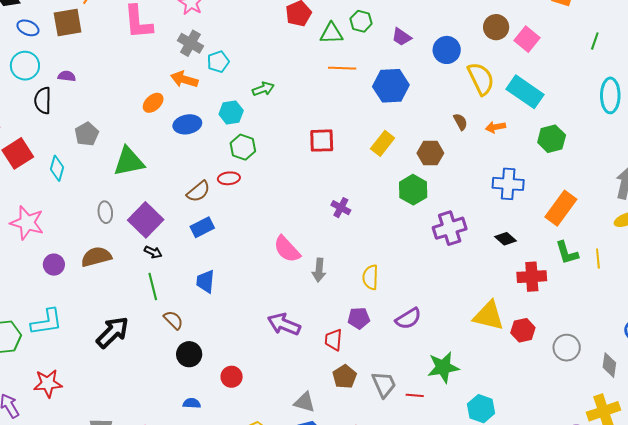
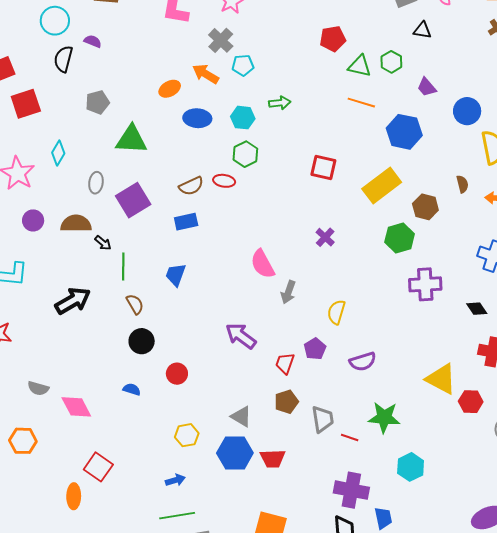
yellow rectangle: (383, 143) -> (382, 186), size x1.5
cyan diamond: (57, 168) -> (58, 153), moved
black arrow: (153, 252) -> (103, 243), moved
purple pentagon: (359, 318) -> (315, 349), turned 30

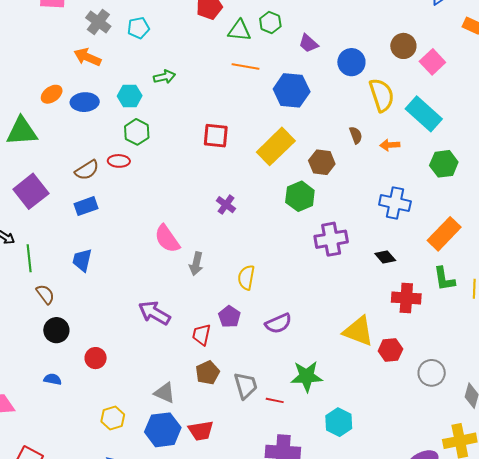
cyan pentagon: (243, 65) -> (138, 28), moved
orange ellipse: (170, 89) -> (52, 94), moved

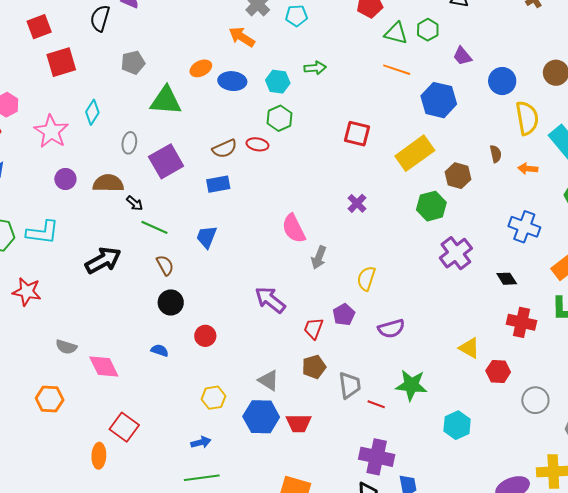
purple cross: (331, 239) -> (456, 253), turned -36
green line: (29, 258) -> (154, 227), turned -68
yellow triangle: (358, 331) -> (469, 348), size x0.7
cyan hexagon: (339, 422) -> (457, 425), moved

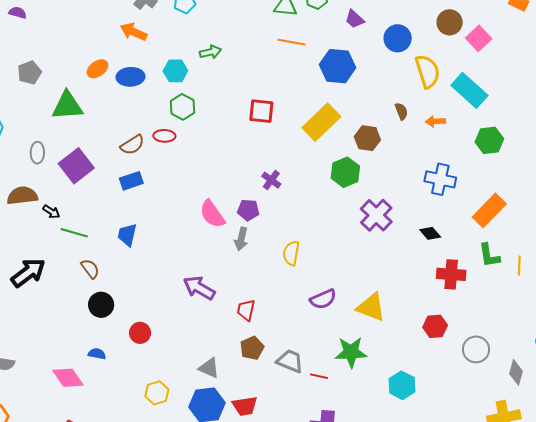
purple pentagon: (344, 315) -> (248, 210), moved, turned -30
yellow triangle: (469, 348) -> (371, 307), moved, size x1.4
pink diamond: (104, 367) -> (68, 378), moved
gray trapezoid: (350, 385) -> (290, 361), turned -52

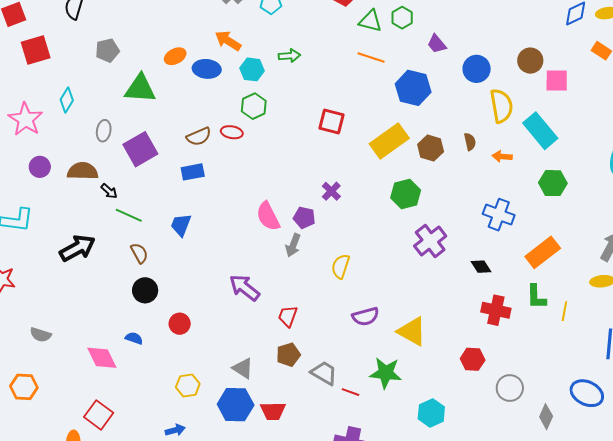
orange arrow: (134, 32) -> (228, 41), moved
pink square: (479, 38) -> (557, 81), turned 35
brown hexagon: (367, 138) -> (431, 148), moved

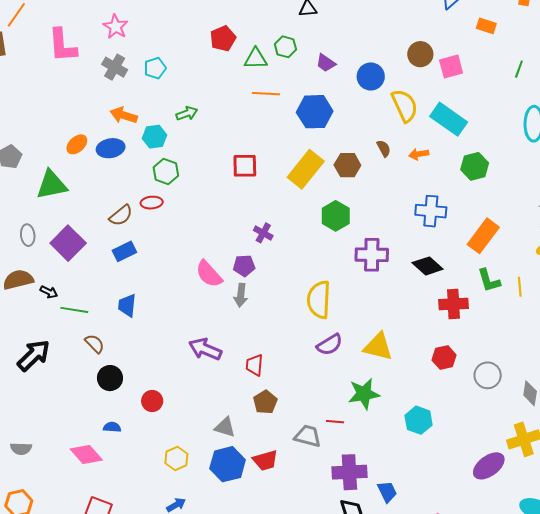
purple cross: (430, 241) -> (372, 255), turned -36
yellow semicircle: (341, 266) -> (319, 300), moved, size x1.5
black diamond: (481, 267) -> (428, 266), size x1.4
gray trapezoid: (324, 373) -> (308, 436), moved

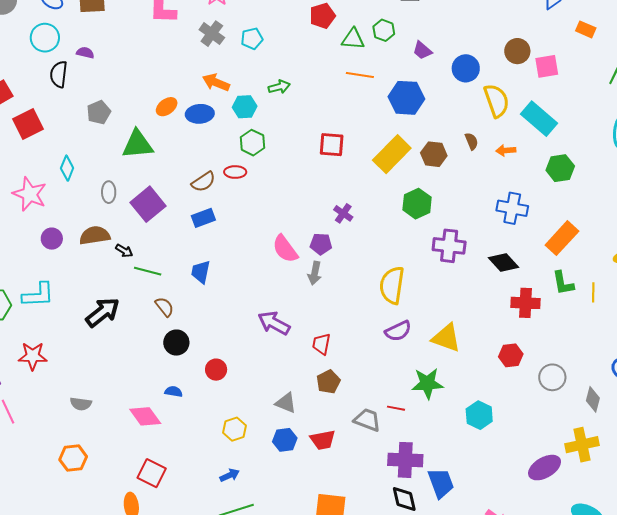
blue hexagon: (228, 464) -> (285, 440), size x0.7
blue trapezoid: (387, 492) -> (441, 483), size x1.4

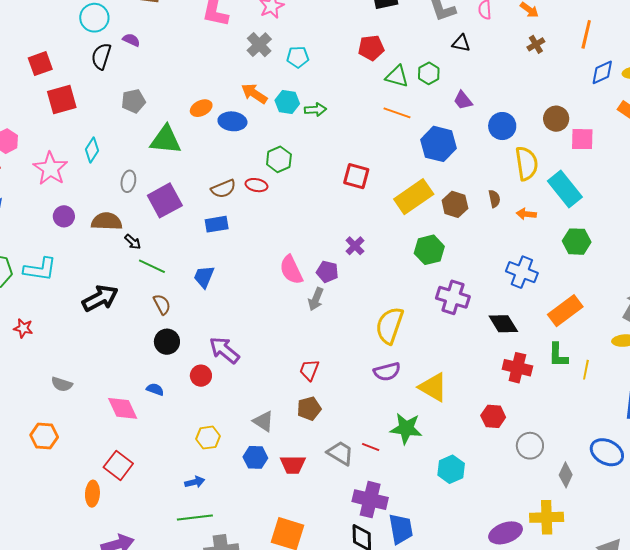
cyan hexagon: (245, 107) -> (287, 102), moved
purple arrow: (274, 323) -> (224, 350), moved
red star: (33, 356) -> (23, 328), size x0.7

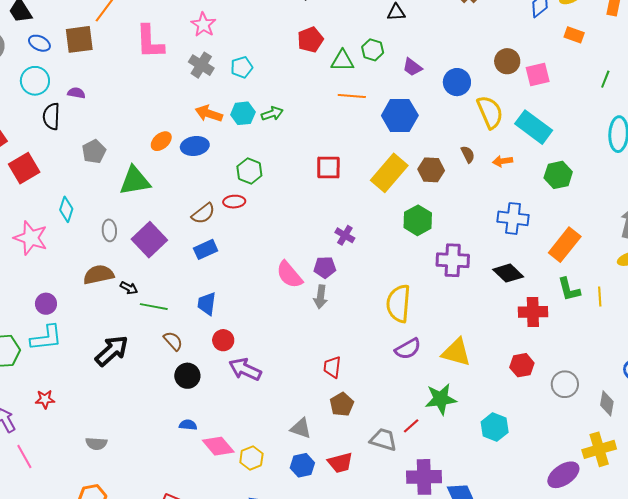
purple circle: (64, 216) -> (46, 304), moved
red circle: (201, 376) -> (223, 340), moved
pink diamond: (123, 408) -> (218, 446), moved
red line: (371, 447) -> (411, 426), turned -48

